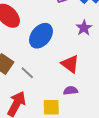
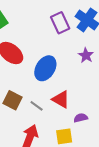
red triangle: (70, 64) -> (61, 99), moved

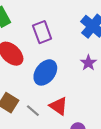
purple rectangle: (60, 23) -> (42, 32), moved

